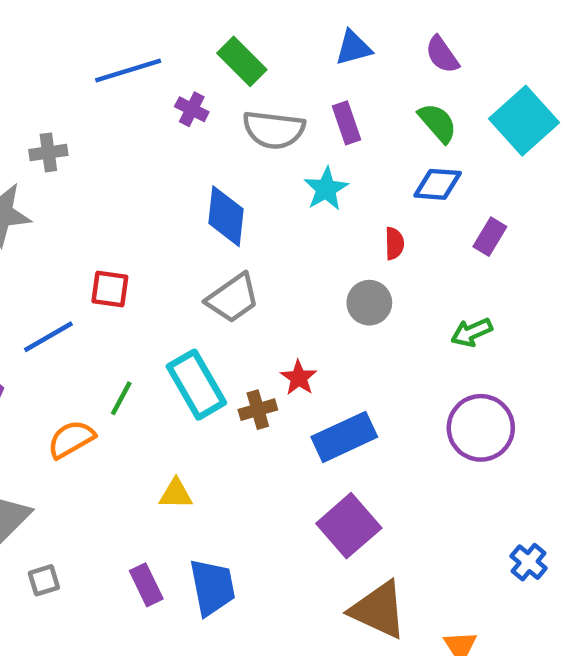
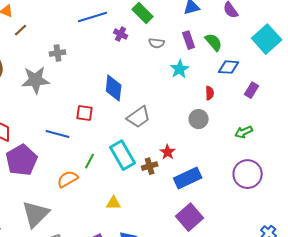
green semicircle: (438, 123) -> (214, 42), moved
gray semicircle: (274, 130) -> (157, 43), size x0.6
blue diamond: (226, 216) -> (114, 88), moved
blue line: (48, 337) -> (58, 134), turned 45

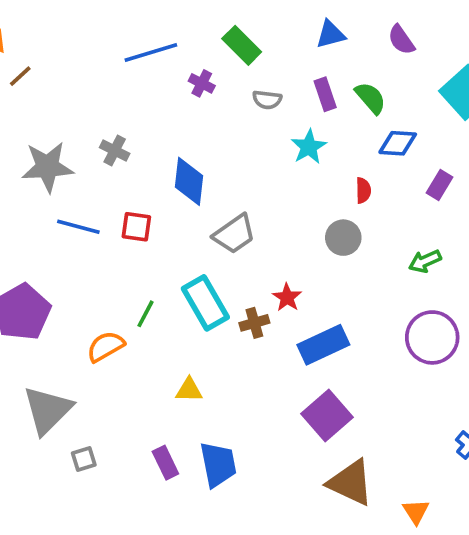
gray cross: (58, 53) -> (115, 151), moved, turned 35
blue line: (58, 134) -> (78, 227), moved

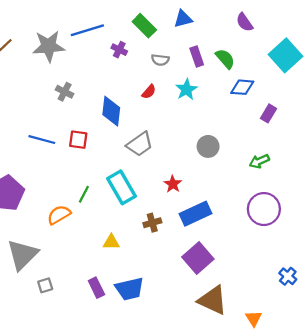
blue triangle: (331, 34) -> (183, 19), moved
gray star: (47, 167) -> (49, 46), moved
red semicircle: (363, 190) -> (149, 92), moved, turned 42
brown cross: (254, 323) -> (152, 223), moved
blue trapezoid: (218, 464) -> (130, 289), turned 88

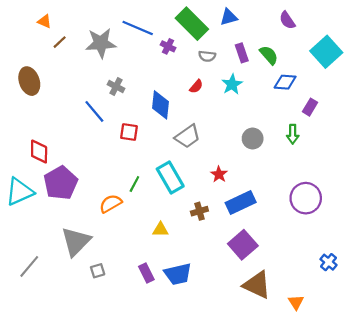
green rectangle: (144, 26) -> (192, 24), size x1.4
blue line: (87, 30) -> (138, 28), turned 40
blue line: (42, 140) -> (94, 111), moved, turned 35
green arrow: (259, 161) -> (293, 134), moved, turned -66

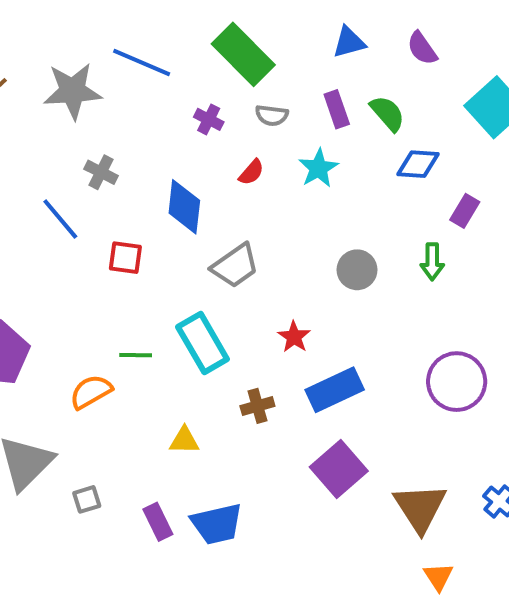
blue triangle: (229, 17) -> (349, 42), moved
purple cross: (168, 46) -> (209, 119), moved
green line: (134, 184) -> (136, 355), turned 63
gray square: (98, 271) -> (87, 499), moved
brown triangle: (257, 285) -> (420, 508), moved, turned 32

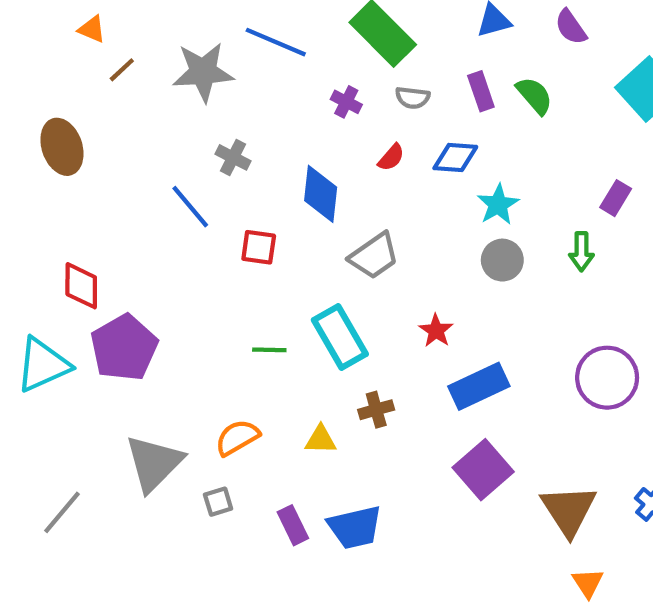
blue diamond: (418, 164) -> (455, 157), moved
cyan star: (318, 168) -> (498, 205), moved
orange semicircle: (91, 392) -> (237, 438), moved
brown cross: (257, 406) -> (376, 410), moved

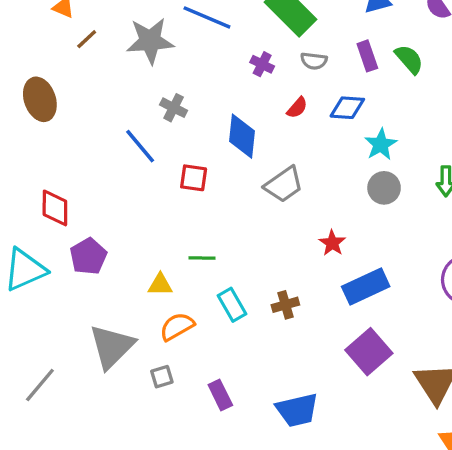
cyan rectangle: (340, 337) -> (232, 305), moved, size x0.7
purple pentagon: (124, 348) -> (88, 256), size x0.7
yellow triangle: (321, 440) -> (160, 285), moved
blue trapezoid: (355, 527) -> (297, 410), moved

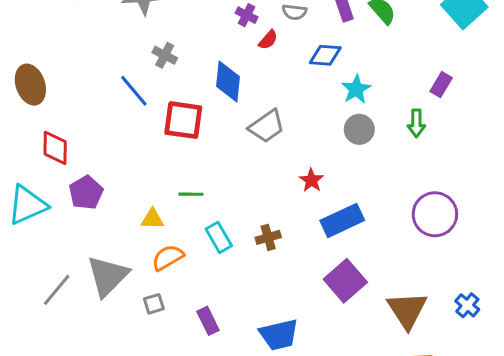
brown ellipse: (40, 99) -> (30, 85), moved
red semicircle: (297, 108) -> (268, 40), moved
red square: (194, 178) -> (183, 120), size x1.5
gray line: (40, 385) -> (57, 290), moved

